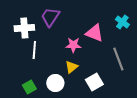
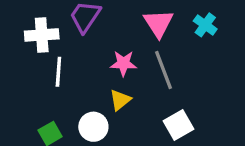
pink triangle: (94, 33) -> (158, 23), moved, turned 36
gray line: (118, 59) -> (163, 70), moved
white square: (94, 82) -> (179, 125), moved

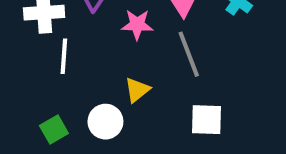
pink star: (123, 63) -> (137, 25), moved
white square: (179, 125) -> (207, 120), turned 32

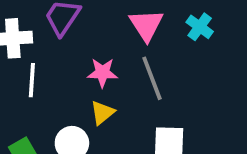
pink star: (137, 25) -> (102, 73), moved

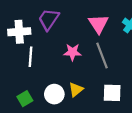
yellow triangle: (102, 113) -> (76, 90), moved

